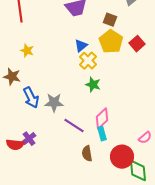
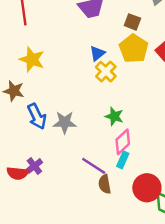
yellow star: (27, 51) -> (32, 59), size x1.5
green star: (93, 85) -> (114, 116), moved
purple line: (74, 126) -> (94, 166), moved
cyan rectangle: (102, 134) -> (123, 160), turned 40

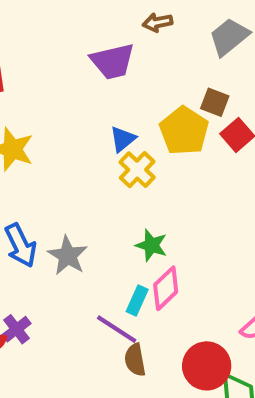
brown square: (132, 22) -> (215, 102), moved
gray star: (65, 122) -> (68, 256), turned 30
cyan rectangle: (123, 160) -> (137, 301), moved

